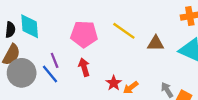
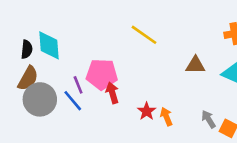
yellow line: (124, 31) -> (144, 35), moved
pink pentagon: (84, 34) -> (102, 74), moved
orange arrow: (131, 88) -> (166, 117), turned 105

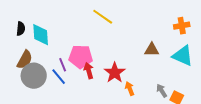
yellow line: (144, 35) -> (103, 17), moved
black semicircle: (27, 49) -> (21, 29), moved
red star: (147, 111) -> (115, 73), moved, size x1.5

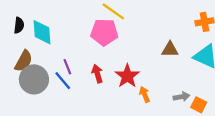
pink pentagon: (81, 57) -> (104, 32), moved
gray arrow: (162, 91) -> (181, 97), turned 112

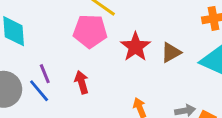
brown triangle: (170, 49) -> (171, 52), turned -30
red star: (127, 76) -> (135, 47), moved

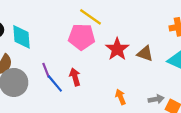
brown triangle: (171, 52) -> (145, 54), turned 48
blue line: (39, 91) -> (55, 84), moved

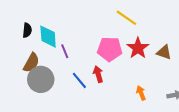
yellow line: (91, 17) -> (126, 18), moved
pink pentagon: (82, 37) -> (110, 49), moved
purple line: (46, 70) -> (65, 51), moved

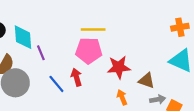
yellow line: (126, 18) -> (93, 29), moved, turned -35
red star: (138, 48) -> (119, 67), moved, turned 30
brown triangle: (164, 52) -> (147, 81), moved

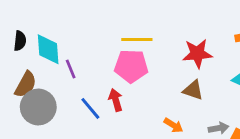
red star: (119, 67) -> (197, 53), moved
brown triangle: (147, 81) -> (193, 90), moved
orange arrow: (122, 97) -> (173, 125), turned 144

